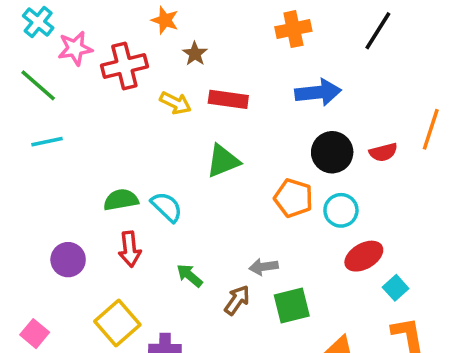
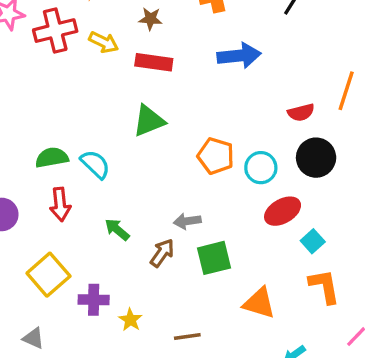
brown star: (195, 54) -> (150, 19), moved, turned -30
yellow arrow: (175, 103) -> (104, 42), moved
black circle: (332, 152) -> (316, 158), moved

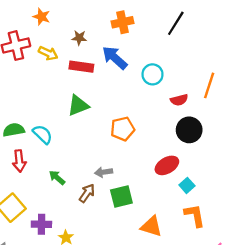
blue arrow: (239, 56) -> (115, 58), moved, turned -132
orange pentagon: (216, 156) -> (123, 129), turned -30
cyan circle: (261, 168) -> (152, 74), moved

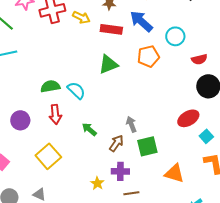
orange pentagon: (123, 129) -> (148, 56), moved
gray arrow: (104, 172) -> (131, 124), turned 77
purple cross: (41, 224) -> (120, 171), moved

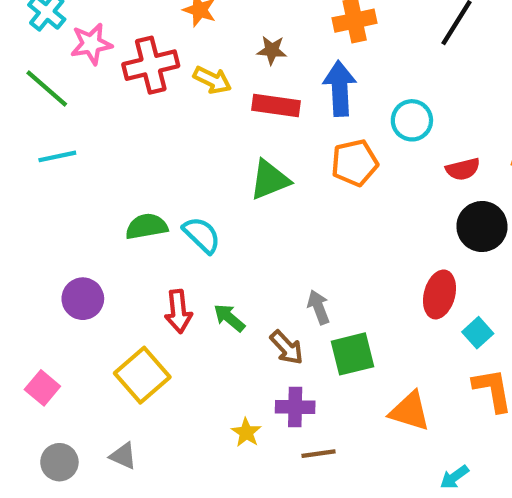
blue arrow: (141, 21) -> (340, 88), turned 45
red arrow: (55, 114) -> (178, 311), moved
red ellipse: (188, 118) -> (440, 294), turned -45
brown arrow: (116, 143) -> (287, 348), turned 102

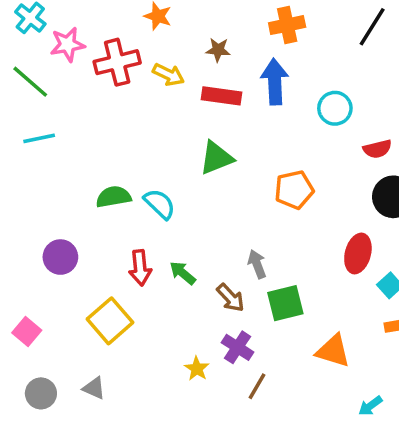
orange pentagon: (355, 163) -> (294, 190), moved
purple cross: (295, 407) -> (238, 347), turned 32
brown line: (318, 454) -> (257, 386), turned -52

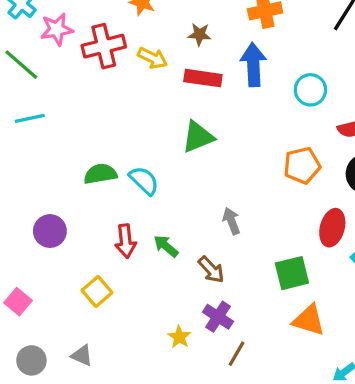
orange pentagon: (294, 190) -> (302, 165), moved
gray arrow: (257, 264) -> (231, 221), moved
green square: (285, 303) -> (292, 273), moved
yellow square: (110, 321) -> (97, 292), size x0.7

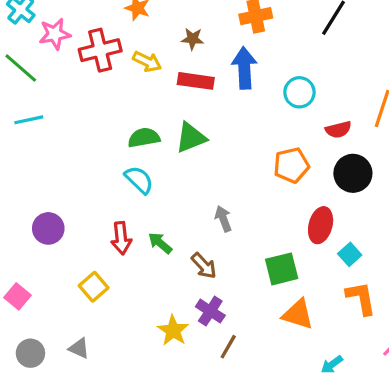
green semicircle: (100, 174) -> (144, 138), moved
yellow star: (179, 337) -> (173, 331), size x1.4

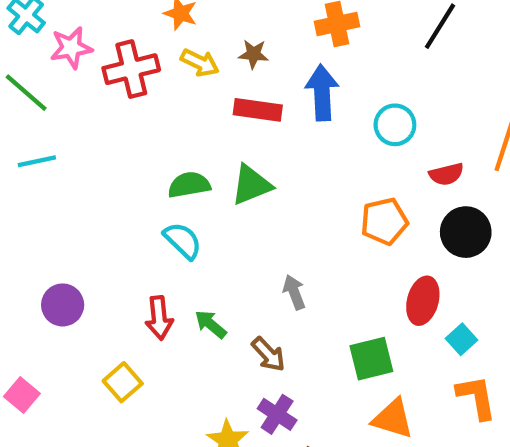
yellow arrow: (147, 62) -> (200, 63), moved

